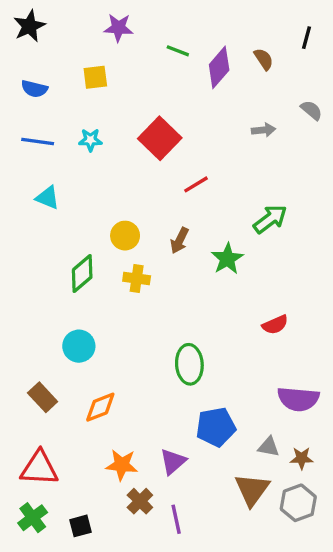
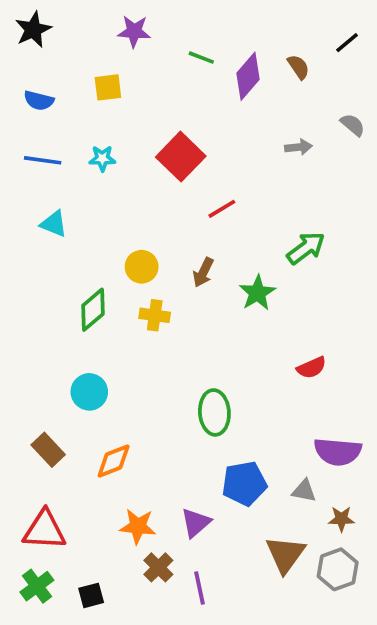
black line: (307, 38) -> (347, 43), turned 35
gray triangle: (269, 447) -> (304, 491), moved

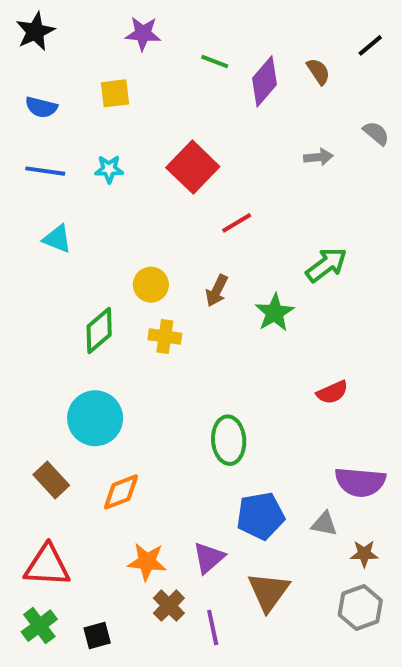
cyan circle: (89, 392) -> (95, 418), size x1.4
brown triangle: (285, 554) -> (269, 592), moved

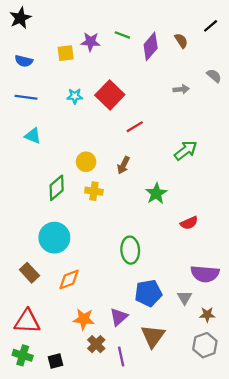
purple star: (143, 34) -> (91, 42), moved
cyan star: (109, 169) -> (75, 96), moved
green star: (274, 313) -> (156, 193), moved
gray triangle: (324, 524) -> (185, 298), turned 49
green cross: (39, 626) -> (23, 355), turned -36

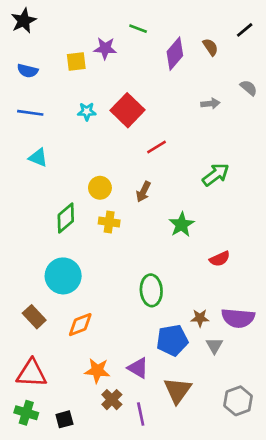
green line: (122, 35) -> (138, 29), moved
brown star: (207, 315) -> (200, 318), moved
purple triangle: (119, 317) -> (138, 368), turned -48

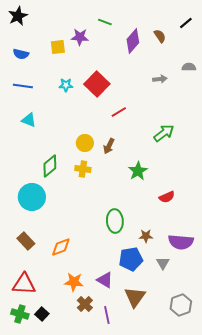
gray semicircle: (249, 88) -> (189, 67), turned -40
yellow circle: (100, 188) -> (85, 143), moved
cyan circle: (63, 276) -> (32, 197), moved
brown star: (200, 318) -> (146, 236), moved
black square: (64, 419) -> (42, 314), moved, turned -32

